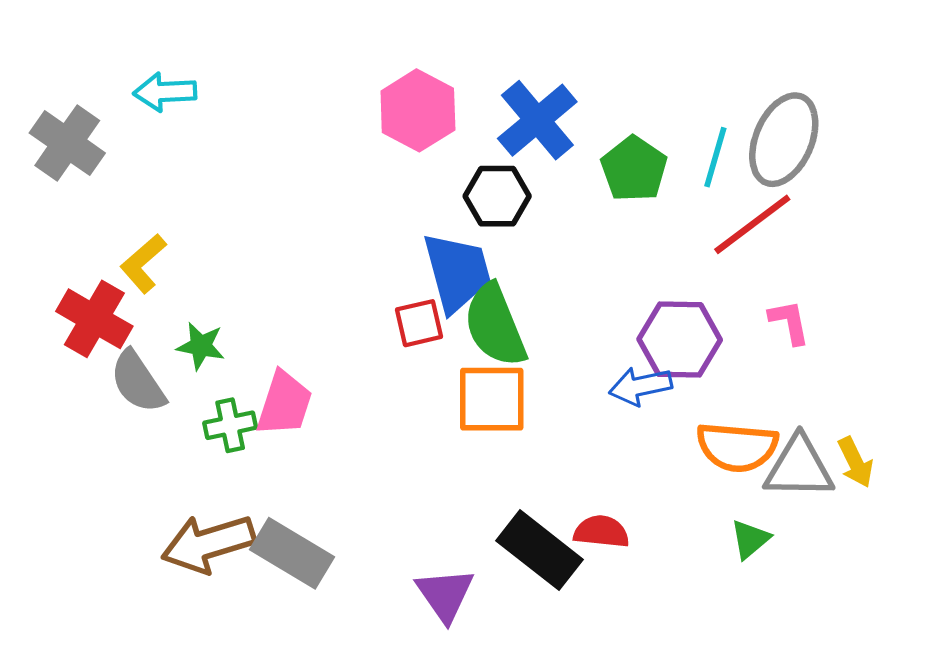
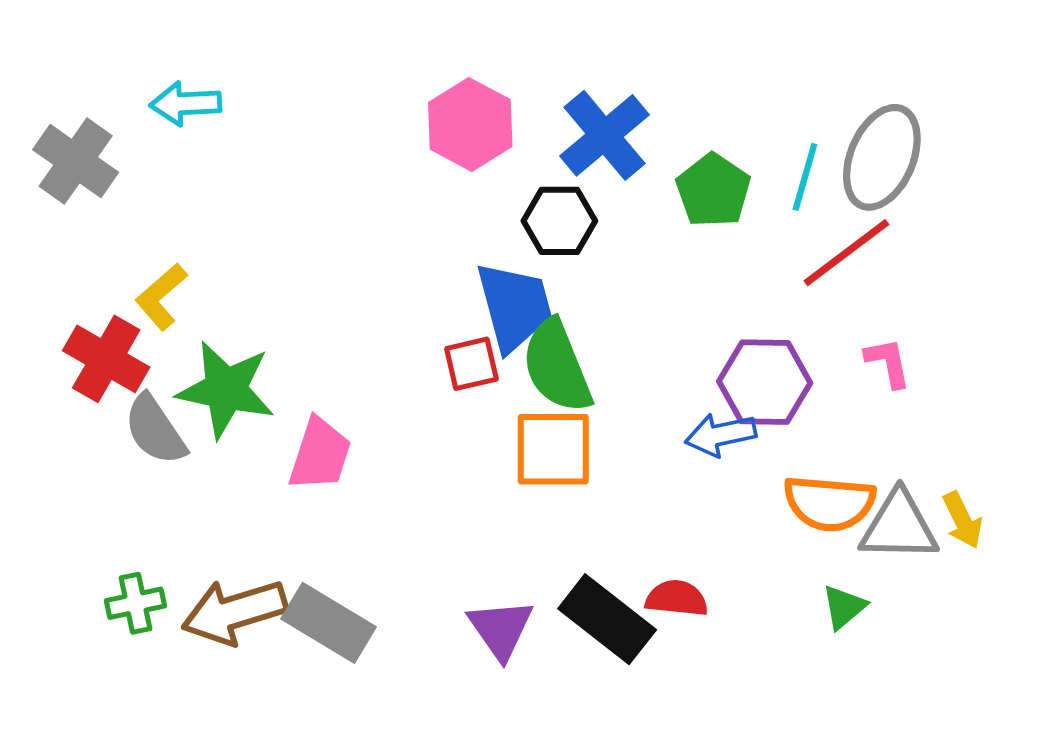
green star: (201, 346) -> (226, 389), size x1.8
green cross: (230, 425) -> (135, 603), moved
purple triangle: (445, 595) -> (501, 629), moved

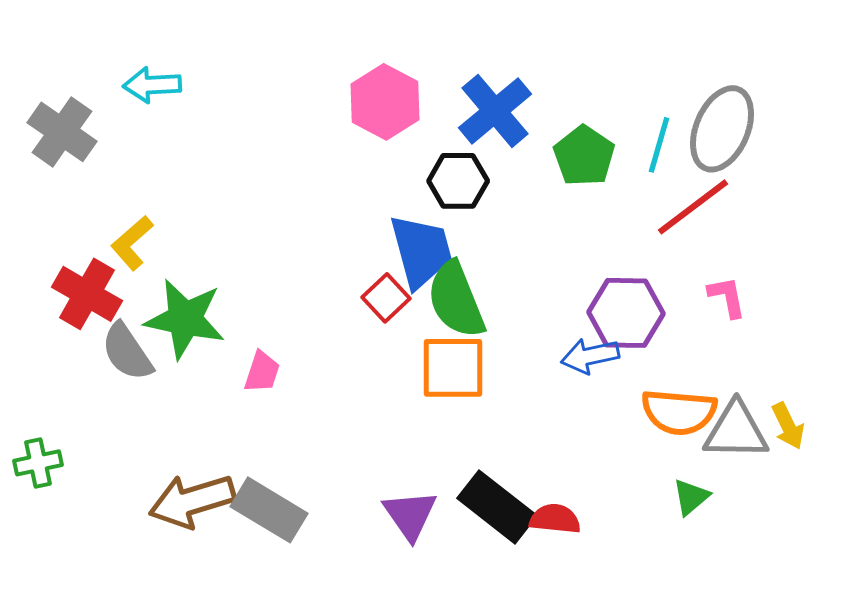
red square: (471, 364) -> (386, 298), turned -30
pink trapezoid: (320, 454) -> (262, 372), size x0.7
red semicircle: (677, 598) -> (555, 519), moved
green cross: (135, 603) -> (38, 463), moved

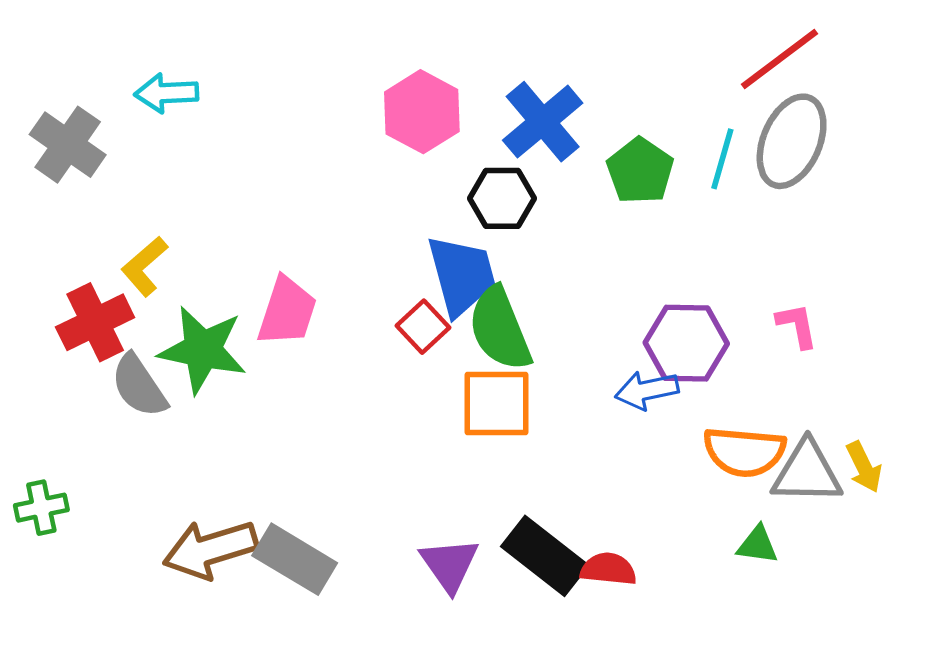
red line: (693, 207) -> (779, 59), moved
red cross: (87, 294) -> (95, 322), turned 34
pink trapezoid: (262, 372) -> (287, 311), moved, size x1.5
green triangle: (691, 497) -> (758, 545), turned 48

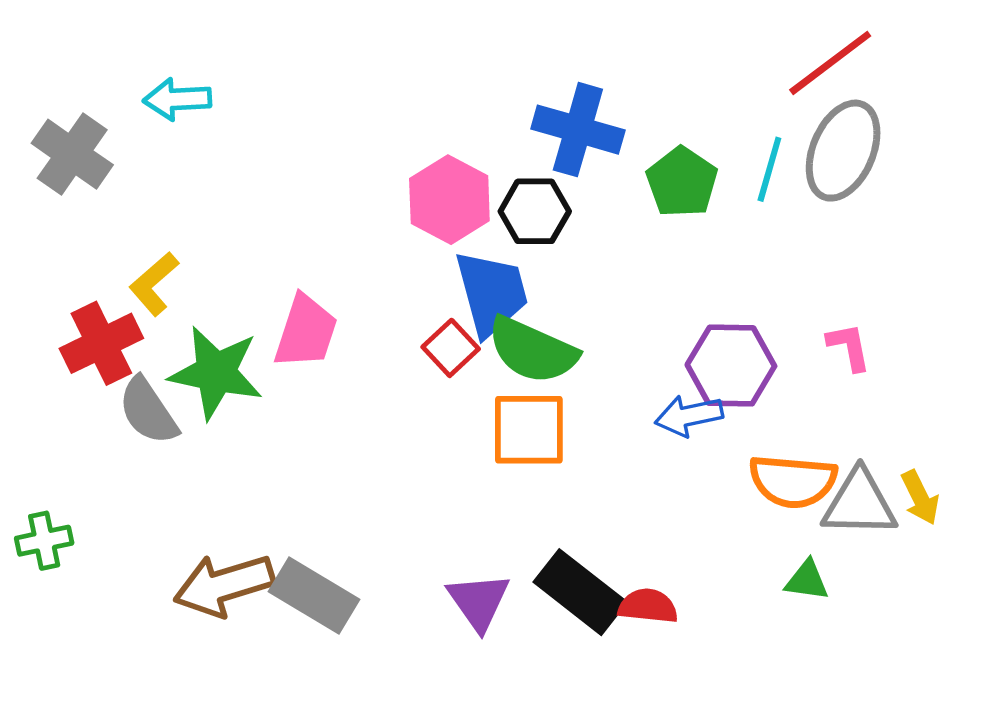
pink hexagon: (422, 112) -> (449, 200), moved
blue cross: (543, 122) -> (578, 130), turned -34
green semicircle: (500, 329) -> (532, 350), turned -44

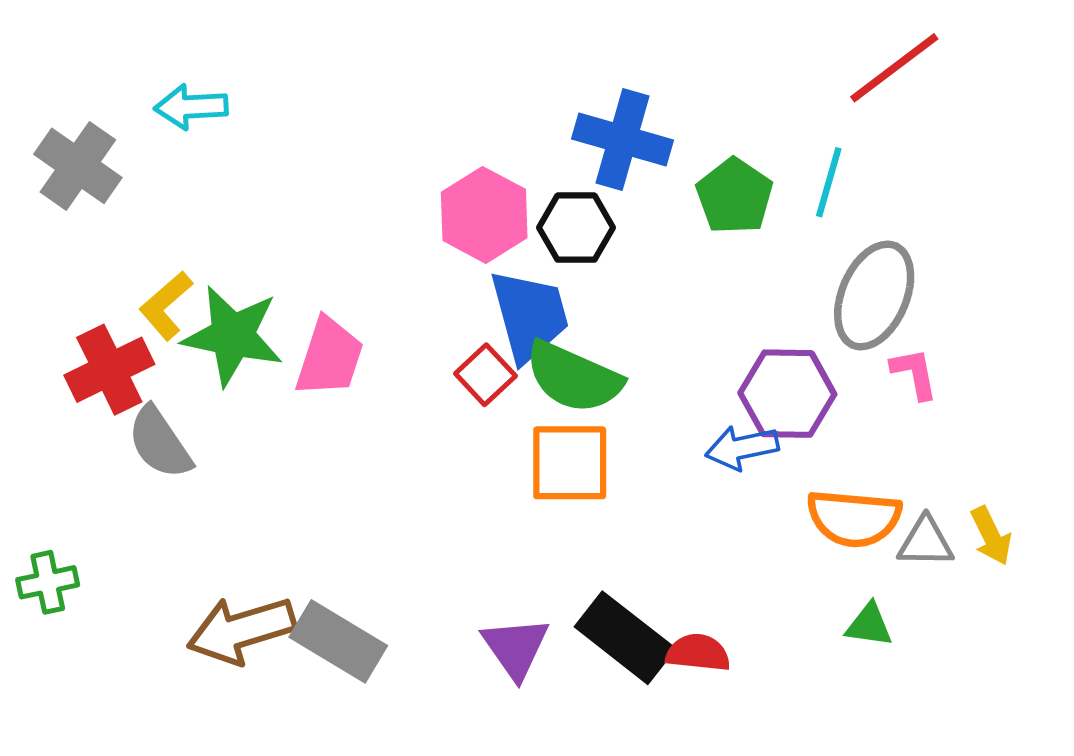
gray ellipse: (843, 151) -> (874, 295), moved
green star: (216, 372) -> (233, 336), moved
gray triangle: (859, 503) -> (926, 542), size x0.7

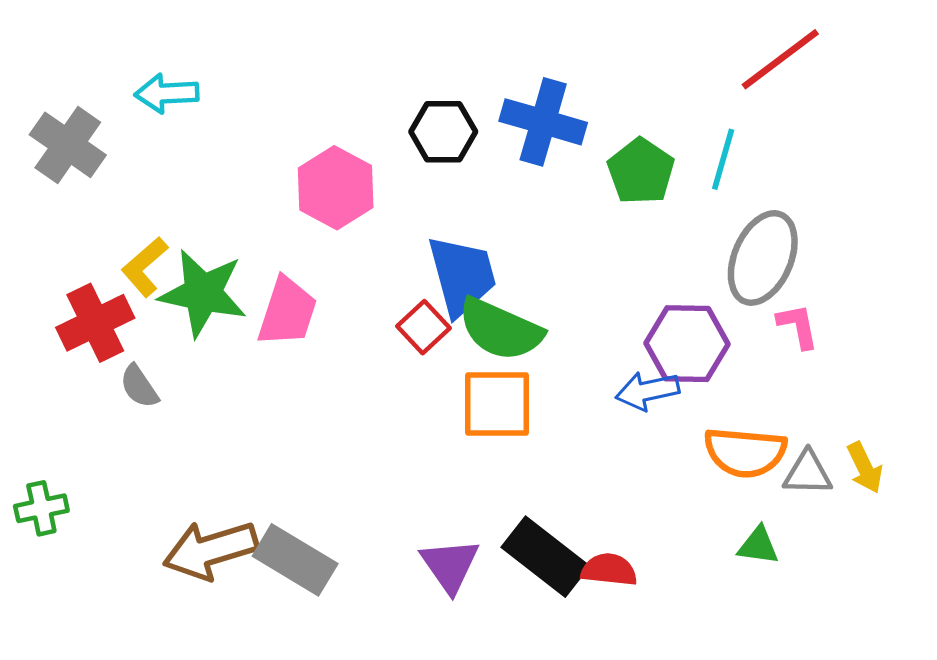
pink hexagon: (484, 215) -> (336, 188), moved
black hexagon: (576, 228) -> (443, 132), moved
gray semicircle: (160, 443) -> (139, 386), size x0.7

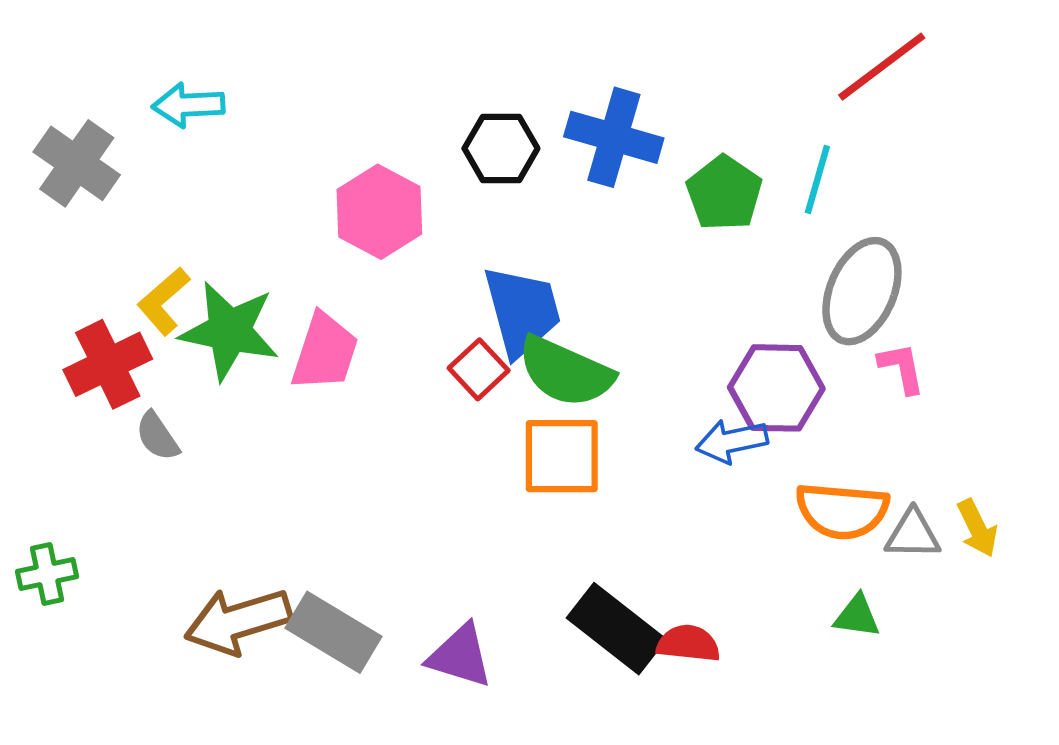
purple triangle: (450, 565) -> (460, 656), moved, turned -38

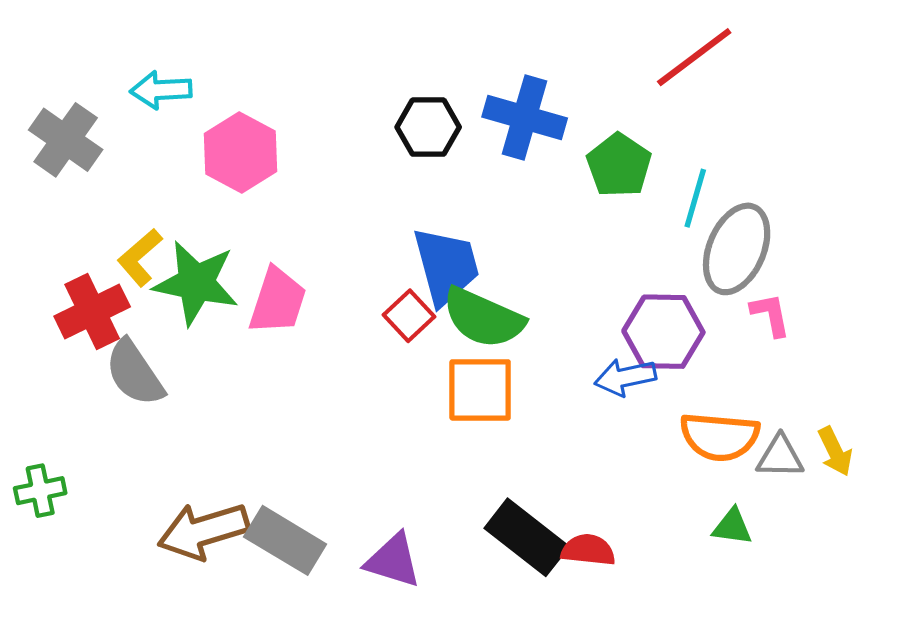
red line: (882, 67) -> (694, 57), moved
cyan line: (817, 179) -> (695, 198), moved
pink hexagon: (379, 212) -> (240, 153), moved
gray semicircle: (157, 436) -> (134, 373), size x1.6

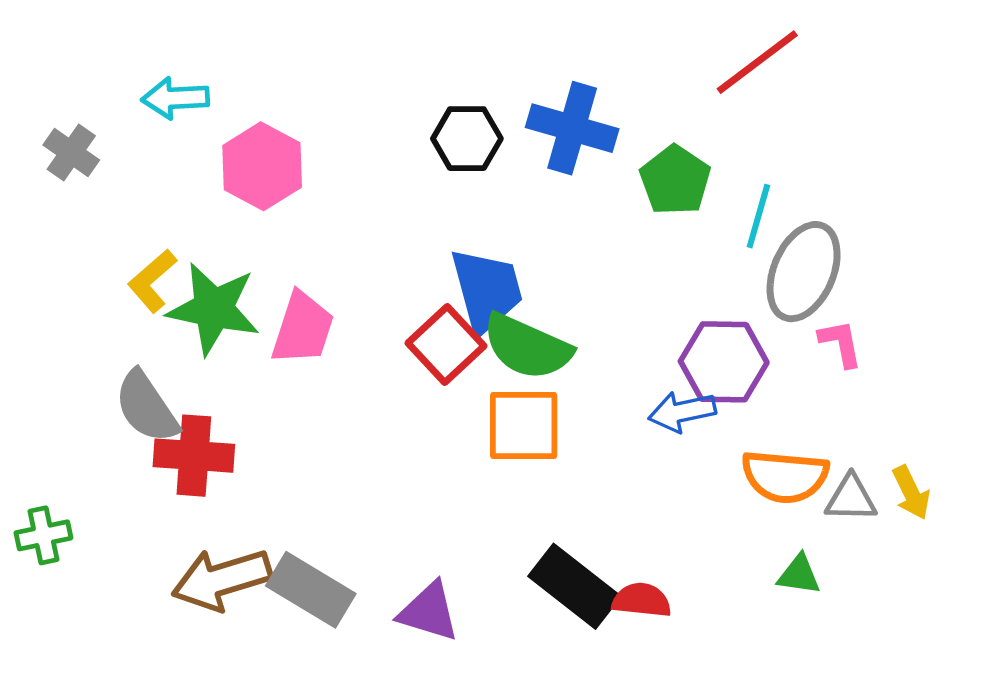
gray cross: (66, 140) -> (71, 152), size x0.7
red cross: (92, 312) -> (194, 456), moved, turned 30
red square: (409, 316) -> (446, 344), size x1.4

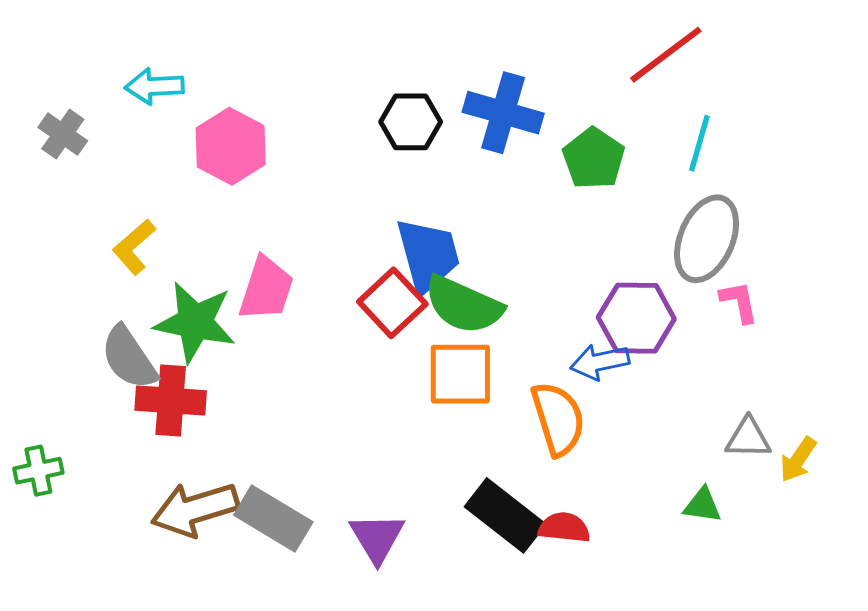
cyan line: (758, 216) -> (699, 143), moved
green star: (214, 309) -> (195, 322), moved
orange semicircle: (785, 476) -> (558, 419), moved, turned -112
yellow arrow: (911, 493) -> (798, 459), moved, turned 60
purple triangle: (429, 612) -> (377, 538), turned 42

